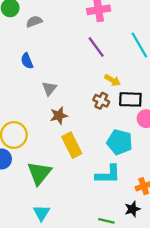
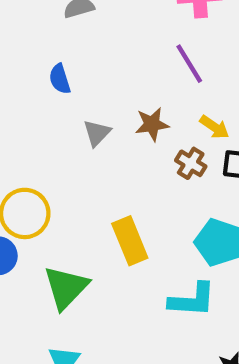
brown star: (59, 116) -> (152, 124), moved

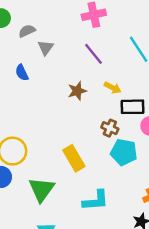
gray triangle: (97, 133) -> (46, 48), moved
brown cross: (191, 163) -> (110, 128), moved
cyan L-shape: (192, 300) -> (96, 200), moved

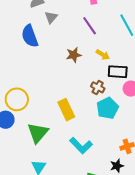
blue semicircle: (22, 73) -> (30, 36), size x1.6
cyan pentagon: (124, 152) -> (107, 108), turned 30
cyan L-shape: (96, 200) -> (81, 146), turned 45

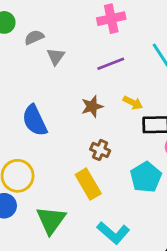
purple line: (90, 26) -> (111, 64), turned -72
blue semicircle: (30, 36) -> (35, 120), moved
brown cross: (98, 87) -> (100, 150), moved

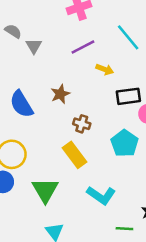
gray semicircle: (34, 37) -> (13, 31), turned 63
yellow arrow: (133, 103) -> (105, 69), moved
brown star: (92, 106) -> (60, 94), moved

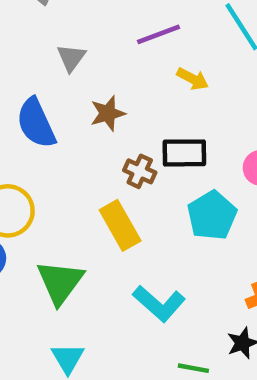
gray triangle: (34, 46) -> (71, 58), moved
black rectangle: (128, 96) -> (184, 153), moved

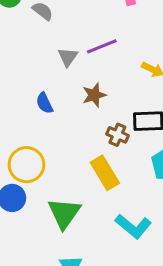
purple line: (158, 34) -> (102, 46), moved
blue semicircle: (36, 123) -> (44, 103), size x0.6

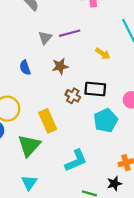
yellow rectangle: (105, 173) -> (48, 121), moved
cyan L-shape: (133, 226) -> (76, 160), turned -70

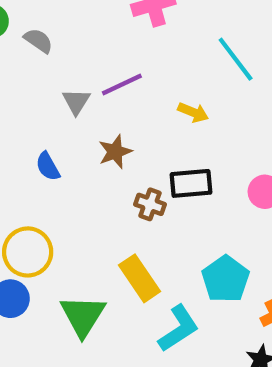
cyan pentagon: (106, 120) -> (226, 279), moved
yellow rectangle: (48, 121) -> (140, 278), moved

